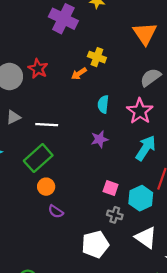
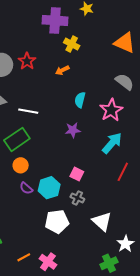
purple cross: (63, 19) -> (55, 20), turned -30
orange triangle: (145, 34) -> (125, 43), turned -40
yellow cross: (97, 57) -> (72, 44), moved
gray semicircle: (151, 77) -> (125, 82), turned 66
cyan hexagon: (141, 198) -> (49, 188), moved

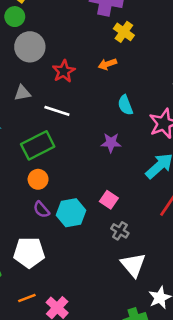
red star: (27, 61) -> (64, 71), moved
cyan semicircle: (80, 100) -> (125, 105), turned -42
gray cross: (77, 198) -> (120, 231), moved
white pentagon: (57, 221) -> (29, 253), moved

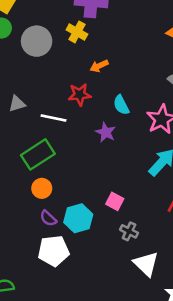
yellow cross: (124, 32) -> (77, 32), moved
gray circle: (30, 47) -> (37, 41), moved
red star: (64, 71) -> (80, 95), moved, turned 30
purple star: (111, 143) -> (106, 132), moved, turned 30
white pentagon: (29, 253) -> (53, 251), moved

